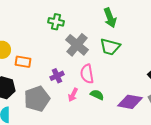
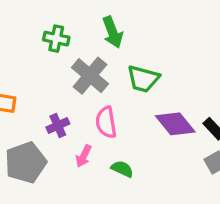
green arrow: (110, 18) -> (113, 32), moved
green semicircle: (97, 95) -> (122, 169), moved
purple diamond: (130, 102) -> (175, 124), moved, turned 40

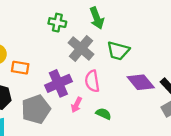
purple cross: (58, 125) -> (58, 83), size x1.6

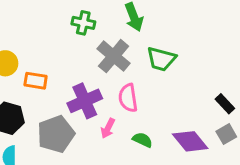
purple diamond: (141, 82) -> (190, 141), moved

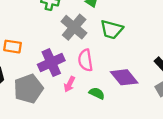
purple diamond: (190, 141) -> (124, 77), moved

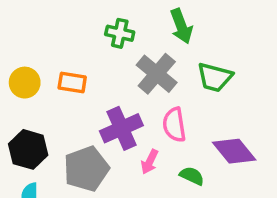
orange rectangle: (13, 47) -> (72, 83), moved

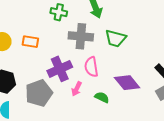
gray cross: (157, 74) -> (81, 36), turned -35

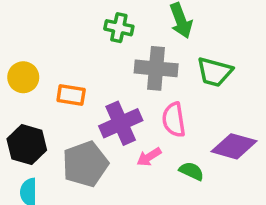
orange rectangle: (30, 42) -> (71, 95), moved
purple diamond: (127, 83) -> (234, 146), turned -35
pink arrow: (77, 89) -> (149, 157), turned 32

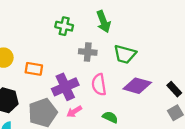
gray cross: (156, 68) -> (88, 52), size x0.7
purple diamond: (234, 146) -> (137, 86), moved
pink arrow: (149, 157) -> (74, 112), moved

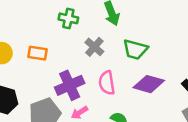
gray cross: (88, 52) -> (94, 47), turned 36
orange rectangle: (34, 69) -> (37, 53), moved

